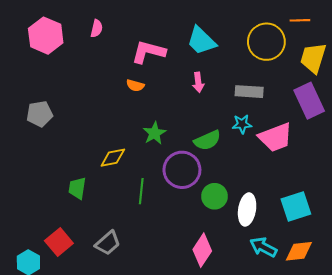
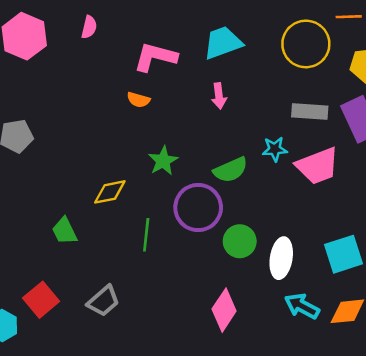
cyan trapezoid: (201, 41) -> (223, 43), turned 116
gray rectangle: (249, 92) -> (310, 111), moved
green trapezoid: (77, 188) -> (64, 231), turned -35

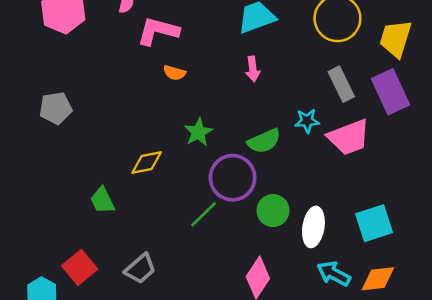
pink L-shape: (155, 57) -> (158, 31), moved
gray rectangle: (310, 111) -> (341, 84), turned 60
green line: (146, 235) -> (203, 214), moved, turned 40

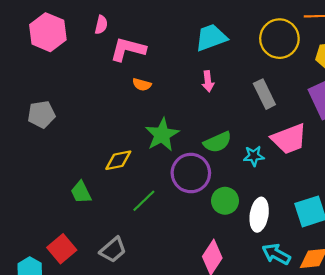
gray rectangle: (341, 84) -> (264, 94), moved
cyan star: (307, 121) -> (254, 156), moved
green star: (198, 132) -> (162, 135), size x1.4
green line: (203, 214) -> (144, 201), moved

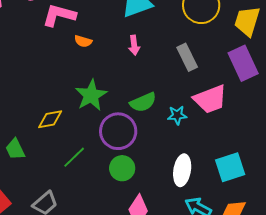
orange semicircle: (142, 84) -> (83, 41), moved
green circle: (225, 201) -> (122, 168), moved

